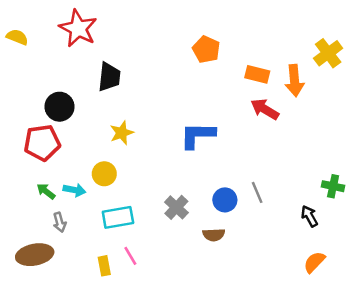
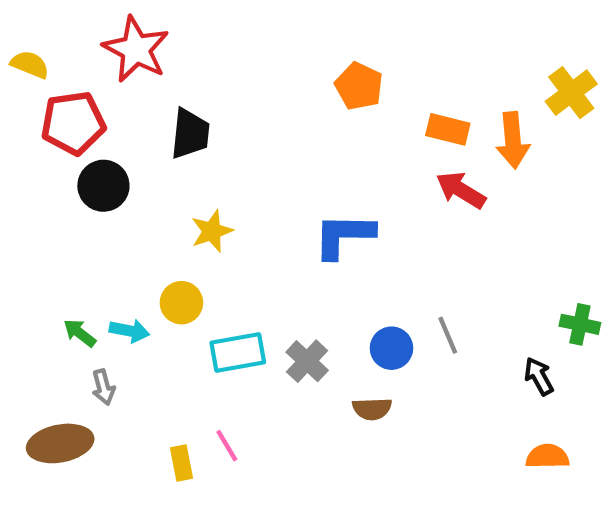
red pentagon: (42, 143) -> (73, 123), moved
cyan rectangle: (118, 217) -> (238, 352), moved
orange semicircle: (314, 262) -> (547, 456), turned 45

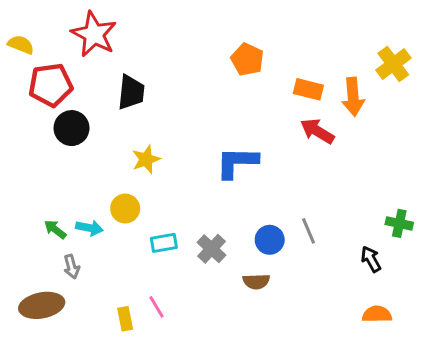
cyan rectangle: (238, 352) -> (164, 243), size x0.7

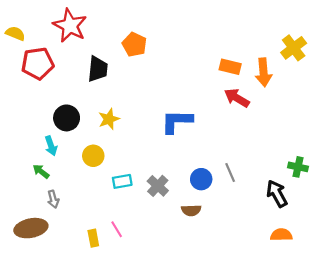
orange pentagon: (247, 60) -> (134, 45), moved
black circle: (72, 128) -> (67, 118), moved
cyan arrow: (89, 228) -> (51, 146), moved, turned 60
black arrow: (371, 259) -> (277, 194), size x1.4

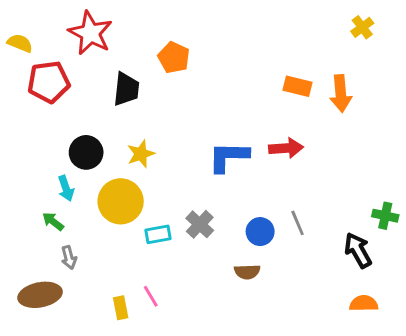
yellow cross: (294, 48) -> (362, 27), moved, size x0.7
red arrow: (237, 98) -> (286, 148), moved, turned 145
yellow circle: (93, 156) -> (121, 201), size x1.6
gray cross: (158, 186) -> (200, 224), moved

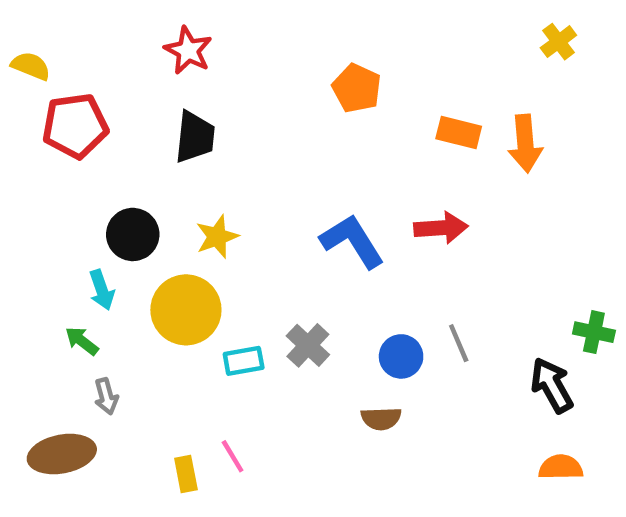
red star: (90, 33) -> (188, 50), moved, size x0.7
orange pentagon: (174, 57) -> (357, 88), moved
blue L-shape: (228, 157) -> (352, 241), turned 57

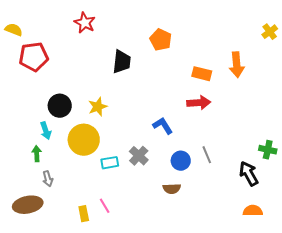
yellow cross: (558, 42) -> (270, 32), moved
orange rectangle: (459, 132) -> (202, 74), moved
black trapezoid: (195, 137) -> (122, 62), moved
blue L-shape: (352, 241) -> (163, 126), moved, size x0.7
green arrow: (82, 341) -> (37, 154), turned 49

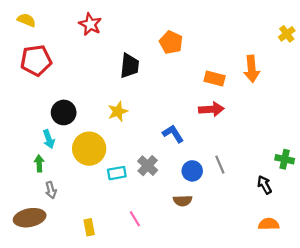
yellow semicircle: (14, 30) -> (26, 20), moved
yellow star: (98, 107) -> (118, 111), moved
black arrow: (249, 174) -> (264, 185), size x0.7
pink line: (105, 206) -> (135, 219), moved

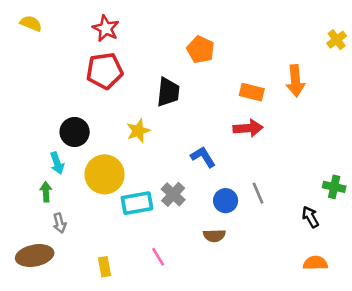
red pentagon: (36, 60) -> (105, 71), moved
black trapezoid: (130, 66) -> (168, 92), moved
cyan rectangle: (117, 173) -> (137, 203), size x1.4

